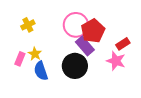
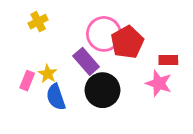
yellow cross: (28, 25) -> (38, 22), moved
red rectangle: (123, 44) -> (168, 60), turned 32
purple rectangle: (85, 46) -> (86, 61), moved

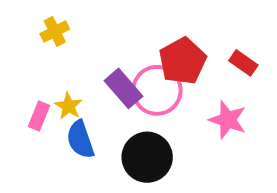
pink circle: (104, 34) -> (157, 90), moved
red rectangle: (168, 60) -> (243, 63), moved, turned 36
black circle: (103, 90) -> (147, 157), moved

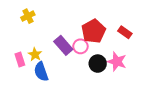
pink circle: (157, 90) -> (80, 46), size x0.6
pink rectangle: (39, 116) -> (20, 59), turned -40
black circle: (147, 157) -> (98, 64), moved, size x0.7

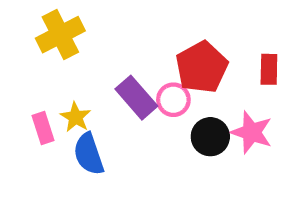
yellow cross: (28, 16) -> (60, 35), size x1.5
red rectangle: (125, 32) -> (269, 69), turned 56

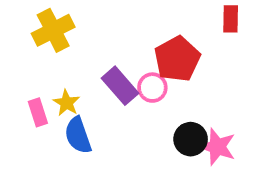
red rectangle: (269, 69) -> (231, 19), moved
pink star: (252, 132) -> (217, 147), moved
black circle: (210, 137) -> (191, 139), moved

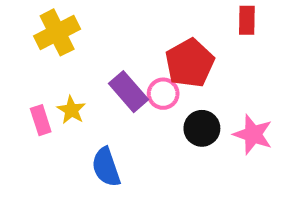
blue semicircle: (78, 135) -> (106, 167), moved
black circle: (191, 139) -> (202, 128), moved
pink star: (217, 147) -> (253, 134), moved

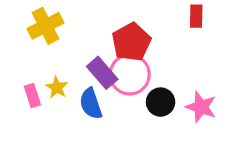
red pentagon: (190, 63) -> (131, 42), moved
pink circle: (163, 94) -> (130, 74), size x1.6
blue semicircle: (106, 167) -> (91, 104), moved

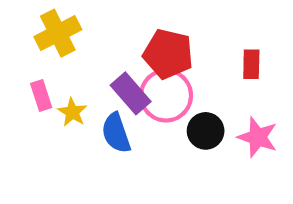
red rectangle: (196, 16) -> (251, 64), moved
red pentagon: (131, 42) -> (168, 54), turned -30
pink rectangle: (32, 96) -> (41, 96), moved

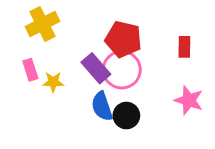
yellow star: (72, 112) -> (53, 82), turned -30
black circle: (206, 131) -> (126, 116), moved
blue semicircle: (116, 133) -> (102, 106), moved

